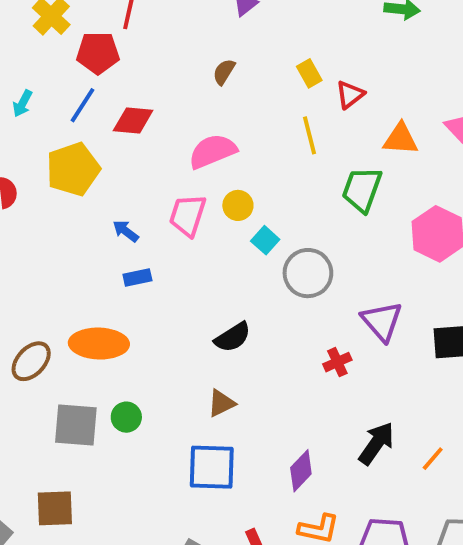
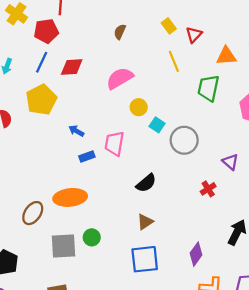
pink trapezoid: (188, 215) -> (114, 144), moved
purple triangle: (382, 321) -> (230, 162), size x0.7

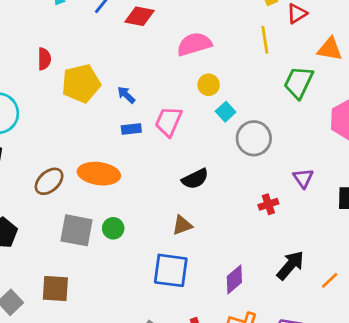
yellow pentagon: (41, 100) -> (81, 84), moved

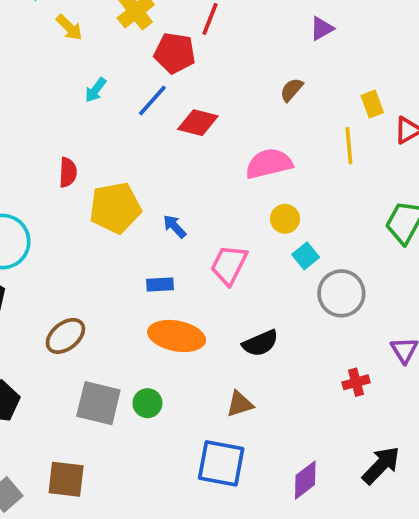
yellow line: (265, 40) -> (349, 146), moved
blue rectangle: (131, 129) -> (160, 284), moved
orange ellipse: (99, 174) -> (177, 336), moved

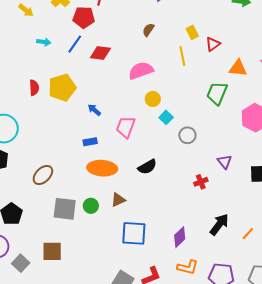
cyan arrow: (96, 90) -> (44, 42), turned -112
yellow pentagon: (115, 208) -> (62, 88), moved
gray circle: (341, 293) -> (187, 135), size x0.7
brown triangle: (240, 404) -> (118, 200), moved

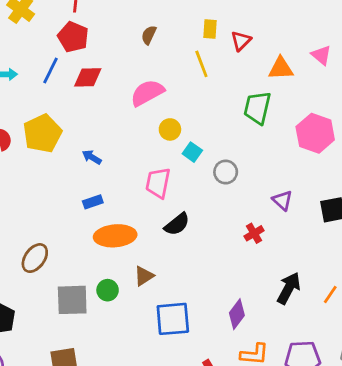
red pentagon: (84, 17) -> (73, 37), moved, turned 30
yellow rectangle: (192, 32) -> (210, 29), turned 40
pink trapezoid: (126, 127) -> (158, 183), moved

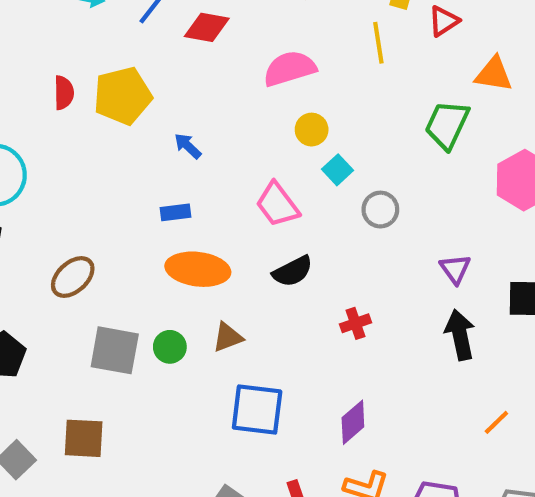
pink trapezoid: (158, 183) -> (277, 205), turned -60
red cross: (254, 233) -> (355, 323), moved
black arrow: (289, 288) -> (460, 335), moved, turned -52

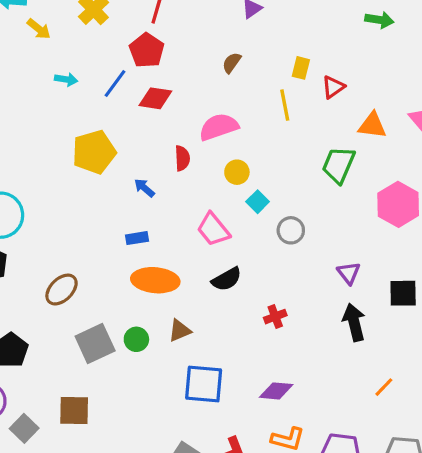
red semicircle: (64, 93) -> (182, 158), moved
gray square: (115, 350) -> (95, 343), turned -33
purple diamond: (353, 422) -> (276, 391), turned 48

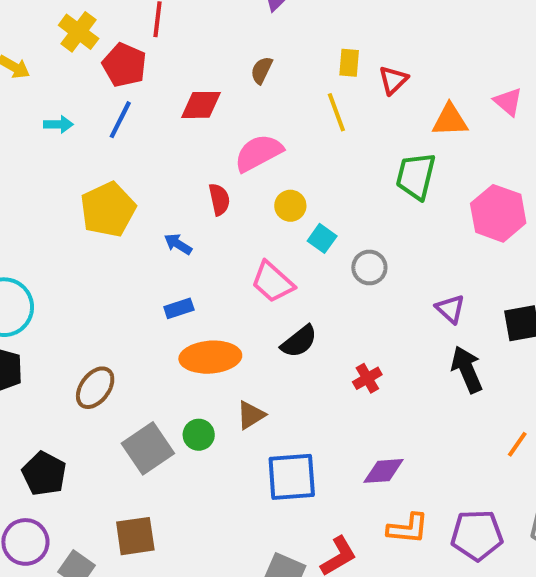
red pentagon: (147, 50) -> (124, 65), moved
red diamond: (155, 98) -> (201, 105), moved

